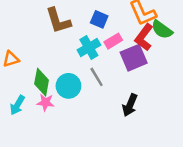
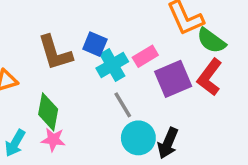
blue square: (99, 19) -> (95, 44), moved
brown L-shape: (58, 21) -> (55, 53), moved
red L-shape: (144, 37) -> (210, 77), moved
cyan circle: (68, 86) -> (138, 138), moved

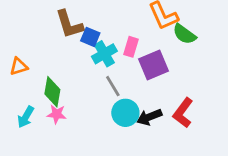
brown L-shape: (55, 53) -> (69, 24), moved
pink rectangle: (145, 56) -> (131, 47), turned -42
red L-shape: (210, 77) -> (183, 113), moved
black arrow: (168, 143) -> (149, 117), turned 45

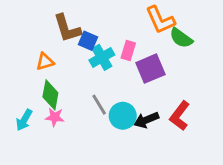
orange triangle: (19, 66) -> (45, 62), moved
gray line: (113, 86) -> (99, 105), moved

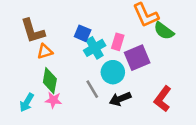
brown L-shape: (67, 28) -> (33, 31), moved
cyan circle: (123, 116) -> (113, 72), moved
black arrow: (146, 120) -> (120, 99), moved

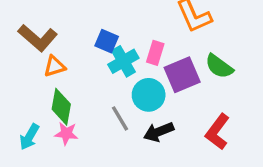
brown L-shape: (33, 31) -> (38, 38), turned -32
green semicircle: (164, 31) -> (219, 66), moved

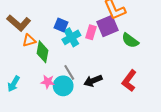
purple square: (182, 75) -> (107, 26), moved
cyan circle: (149, 95) -> (63, 86), moved
green diamond: (61, 107) -> (43, 52), moved
pink star: (66, 134) -> (48, 82), moved

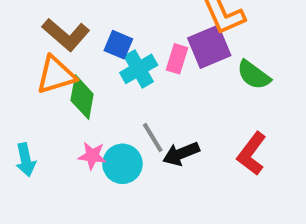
brown L-shape: (19, 23) -> (66, 35), moved
orange triangle: (29, 40) -> (56, 75), size x1.5
gray line: (69, 72) -> (153, 138), moved
cyan arrow: (14, 84) -> (26, 160), turned -42

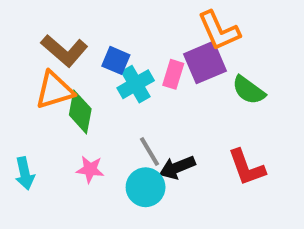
red L-shape: (252, 154) -> (247, 167), turned -57
cyan circle: (122, 164) -> (146, 187), moved

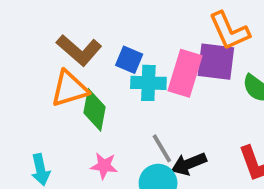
purple square: (205, 62) -> (216, 62), turned 30
pink rectangle: (173, 74) -> (185, 73), size x1.6
cyan cross: (136, 84) -> (148, 83), turned 32

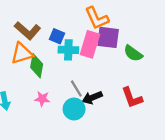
orange L-shape: (229, 31) -> (97, 18), moved

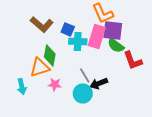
orange triangle: (22, 53) -> (40, 67), moved
green semicircle: (133, 53) -> (116, 45), moved
red L-shape: (132, 98) -> (133, 60), moved

